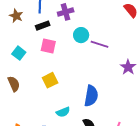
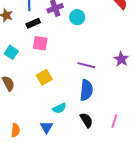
cyan circle: (81, 35) -> (77, 17), moved
purple line: (100, 44) -> (86, 65), moved

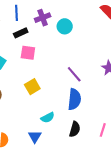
purple line: (86, 65) -> (74, 74), turned 36
black semicircle: (86, 120) -> (75, 129), turned 49

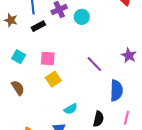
pink square: (28, 53) -> (48, 59), moved
blue semicircle: (74, 99) -> (116, 90), moved

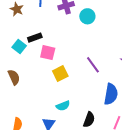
black rectangle: (38, 26) -> (35, 38), moved
yellow square: (53, 79) -> (60, 73), moved

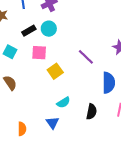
cyan circle: (87, 16) -> (49, 29), moved
black rectangle: (35, 38) -> (29, 31), moved

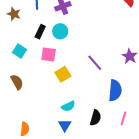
black rectangle: (29, 31) -> (40, 32), turned -40
blue triangle: (52, 123) -> (65, 125), moved

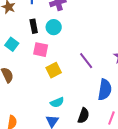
black rectangle: (40, 32) -> (34, 26), turned -40

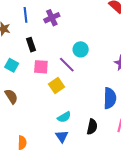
cyan circle: (54, 27) -> (81, 49), moved
purple line: (86, 61) -> (67, 65), moved

